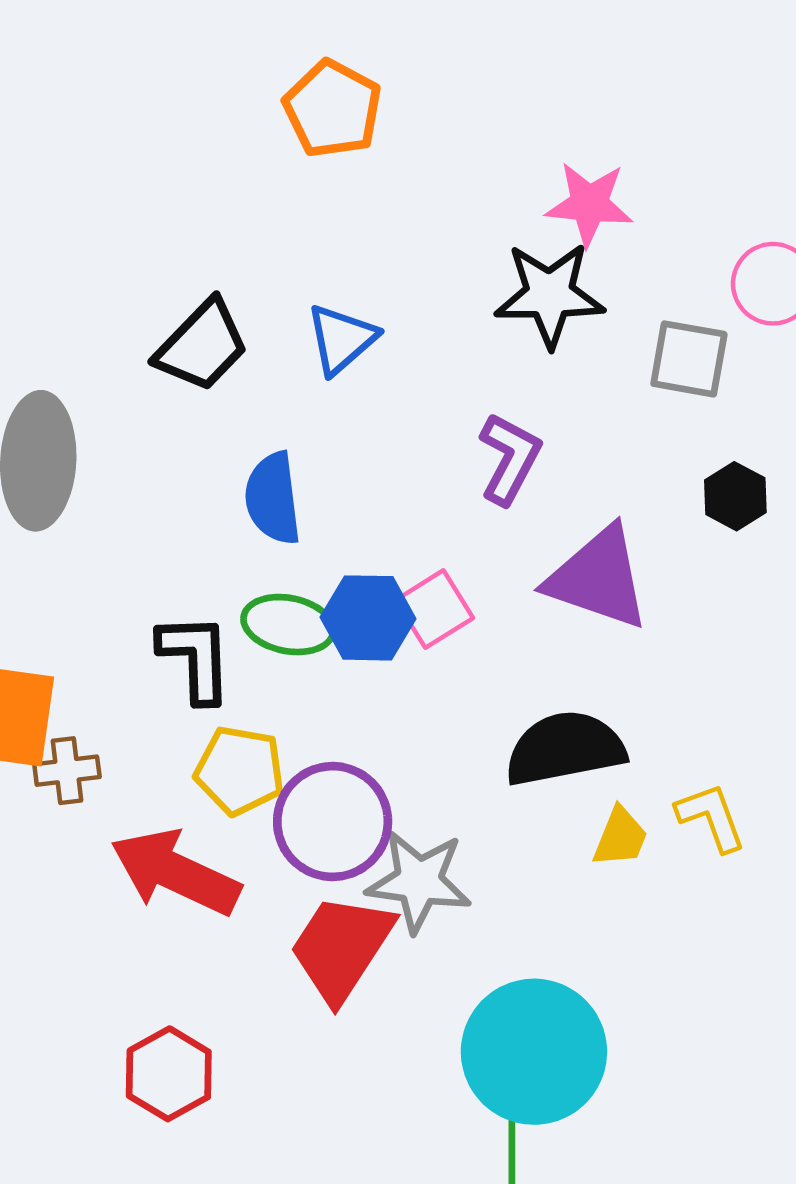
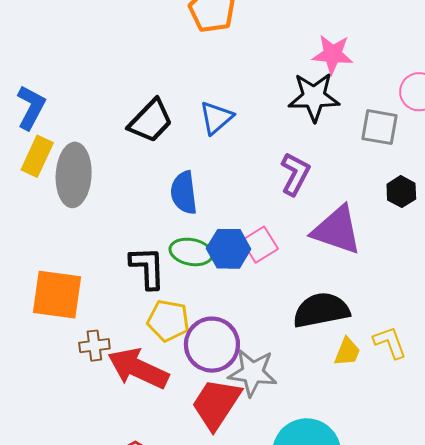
brown cross: (67, 771) -> (94, 346), moved

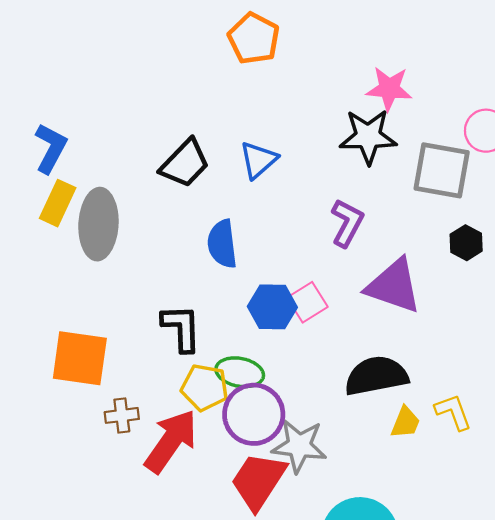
gray square: (379, 127) -> (442, 170), size x1.4
green ellipse: (191, 252) -> (240, 372), moved
red arrow: (138, 368) -> (171, 441), turned 100

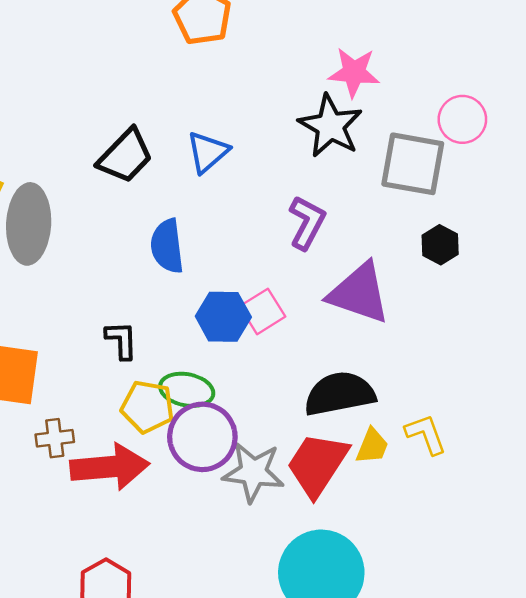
black star: (368, 137) -> (330, 126), turned 30
black L-shape: (181, 328) -> (121, 340), size x0.7
red arrow: (171, 441) -> (110, 467), turned 50
red trapezoid: (258, 481) -> (317, 464), moved

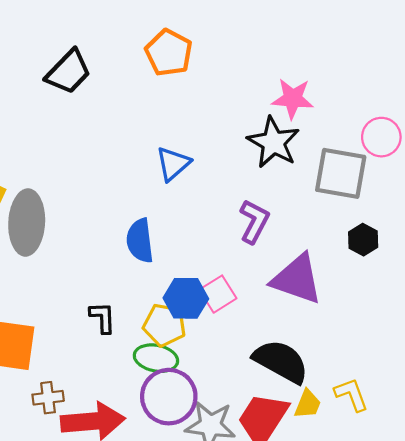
black trapezoid: (125, 156) -> (68, 72), moved
black semicircle: (340, 394) -> (281, 361), turned 40
yellow pentagon: (148, 407) -> (164, 325), moved

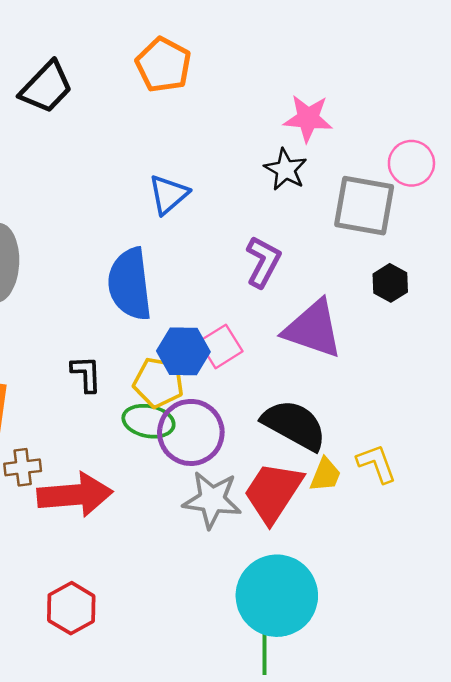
black star: (273, 142) -> (286, 169), size x0.7
blue semicircle: (140, 241) -> (130, 284), size x1.4
purple circle: (169, 397) -> (191, 432), moved

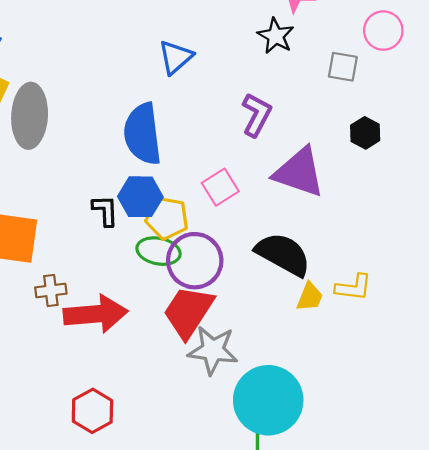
gray square: (364, 206) -> (343, 67), size x0.6
blue hexagon: (183, 351) -> (140, 197), moved
yellow L-shape: (377, 464) -> (353, 287), turned 117
red trapezoid: (273, 492) -> (188, 312), moved
gray star: (212, 500) -> (213, 350), moved

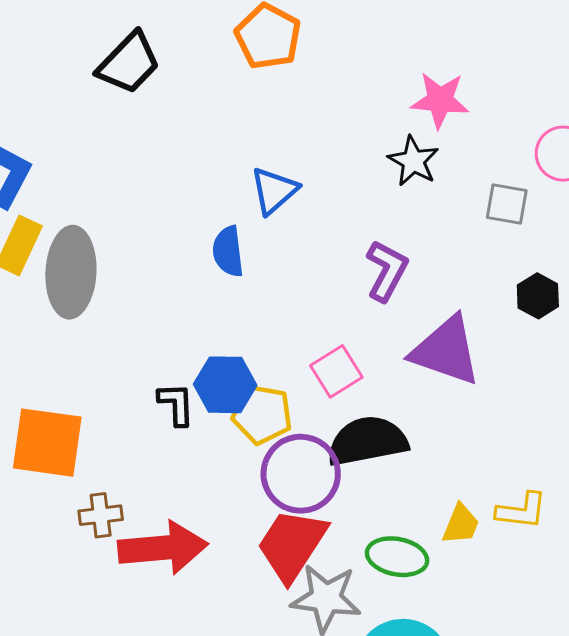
blue semicircle: (143, 134) -> (228, 251), moved, size x0.6
green ellipse: (158, 251) -> (397, 557), moved
black semicircle: (283, 254) -> (367, 441), moved, turned -40

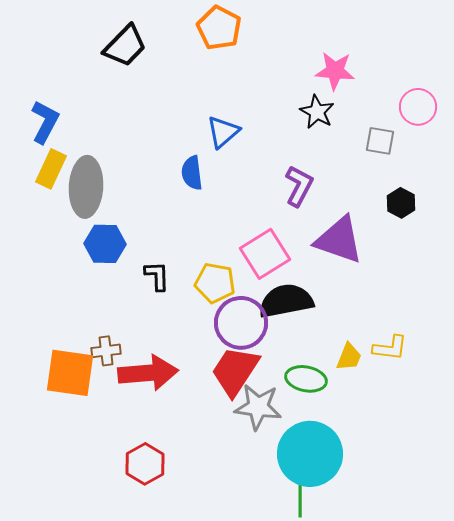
pink square: (336, 371) -> (265, 254), size x1.4
blue hexagon: (225, 385) -> (105, 244), moved
orange square: (47, 443) -> (70, 373), moved

